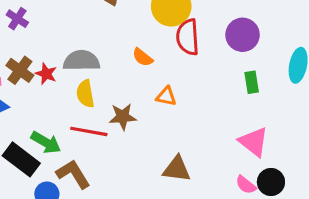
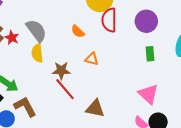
gray semicircle: (81, 61) -> (36, 31), turned 50
red line: (89, 131) -> (65, 89), moved, turned 35

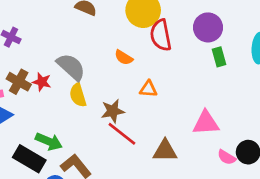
green rectangle: (150, 54) -> (219, 57), moved
pink triangle: (148, 94) -> (206, 123), moved, turned -35

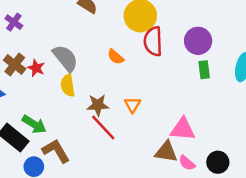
orange triangle: (148, 89) -> (133, 105), moved, turned 48
brown triangle: (165, 151) -> (166, 152), moved
pink semicircle: (227, 157) -> (187, 163), moved

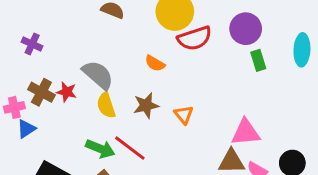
red semicircle: (153, 41) -> (195, 38), turned -96
brown star: (98, 105) -> (146, 105), moved
green arrow: (34, 124) -> (100, 149), moved
red line: (103, 127) -> (130, 148), moved

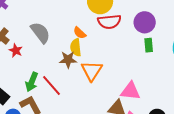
red star: (67, 92) -> (16, 51), moved
yellow semicircle: (106, 105) -> (76, 47), moved
orange triangle: (184, 115) -> (92, 71), size x1.6
green arrow: (100, 149) -> (32, 82), turned 78

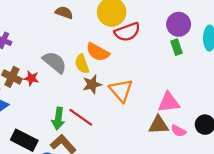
purple circle: (145, 22) -> (179, 24), moved
orange semicircle: (80, 33) -> (98, 52), size x1.5
yellow semicircle: (76, 47) -> (82, 64), moved
red star: (16, 51) -> (31, 78), moved

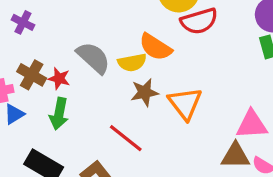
yellow semicircle: (82, 64) -> (132, 62), turned -84
green arrow: (58, 119) -> (59, 114), moved

